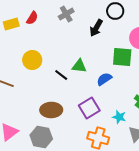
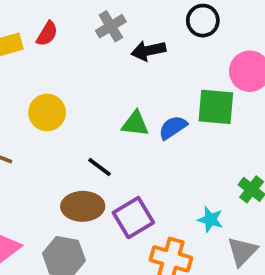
black arrow: (96, 28) -> (148, 51), moved, turned 48
black line: (61, 75) -> (100, 167), moved
blue semicircle: (104, 79) -> (173, 128), moved
purple square: (89, 108) -> (133, 218), moved

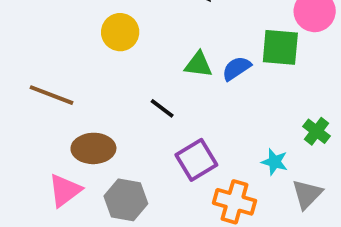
yellow circle: (47, 113) -> (120, 32), moved
brown ellipse: (83, 206) -> (93, 148), moved

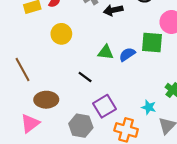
brown line: (51, 95) -> (23, 69), turned 40
gray hexagon: (126, 200) -> (81, 126), moved

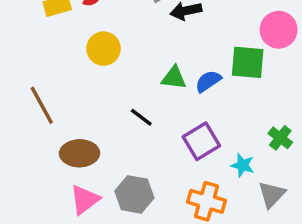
purple square: (105, 106) -> (201, 141), moved
pink triangle: (30, 123) -> (85, 200), moved

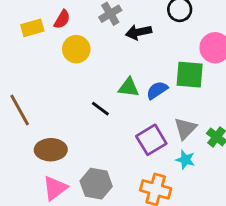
yellow circle: (104, 49) -> (76, 49), moved
black line: (141, 117) -> (100, 109), moved
gray triangle: (272, 194) -> (185, 128), moved

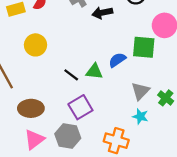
yellow circle: (76, 49) -> (35, 45), moved
green triangle: (129, 87) -> (94, 71), moved
purple square: (151, 140) -> (80, 107), moved

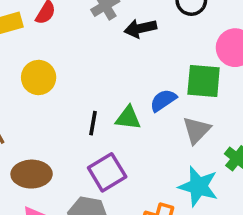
black line: (71, 75) -> (93, 123), turned 63
gray triangle: (140, 91) -> (197, 130), moved
cyan star: (140, 116) -> (198, 186), size x1.6

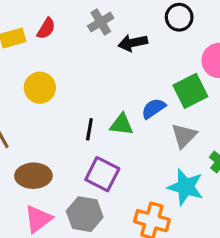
green square: (204, 81) -> (190, 91), turned -32
purple square: (107, 172) -> (102, 174), turned -32

